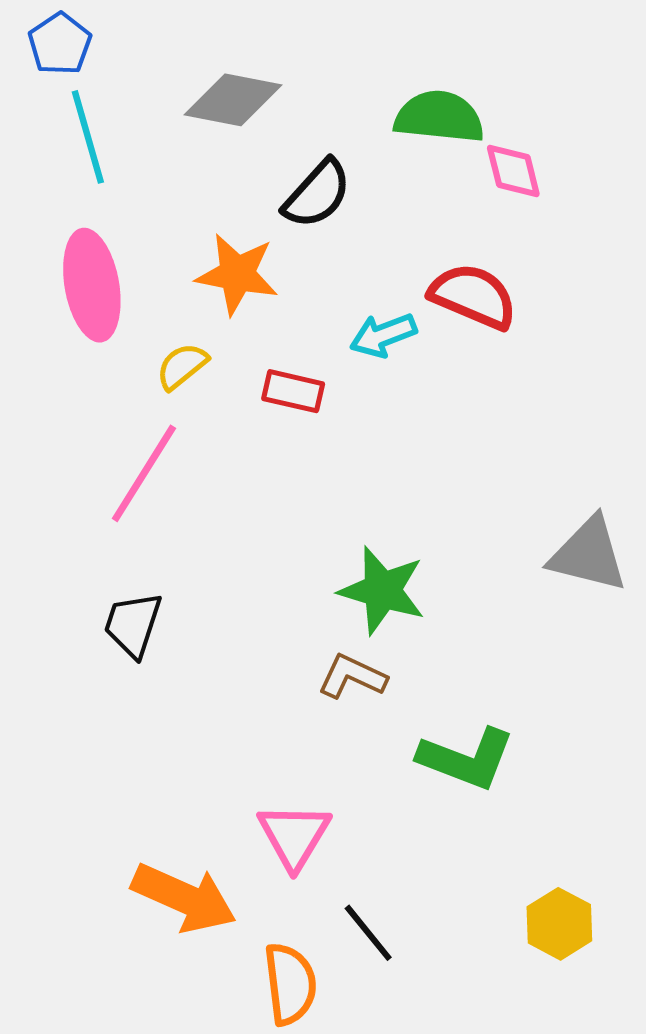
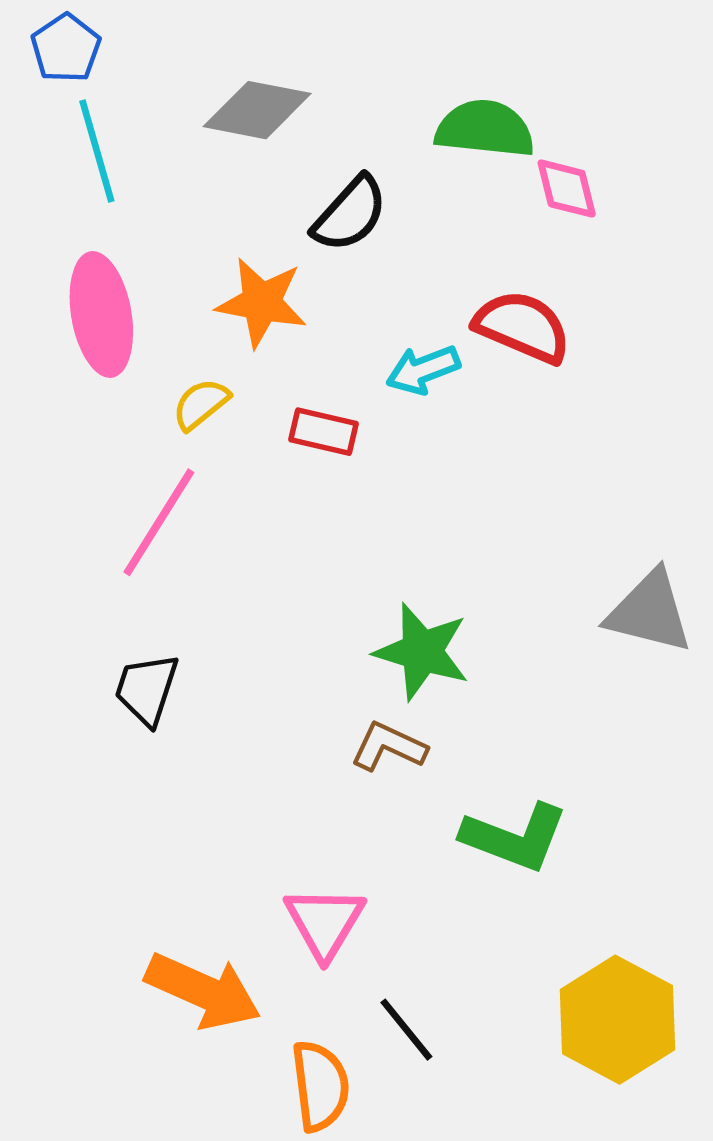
yellow hexagon: (559, 924) -> (617, 1020), size x1.6

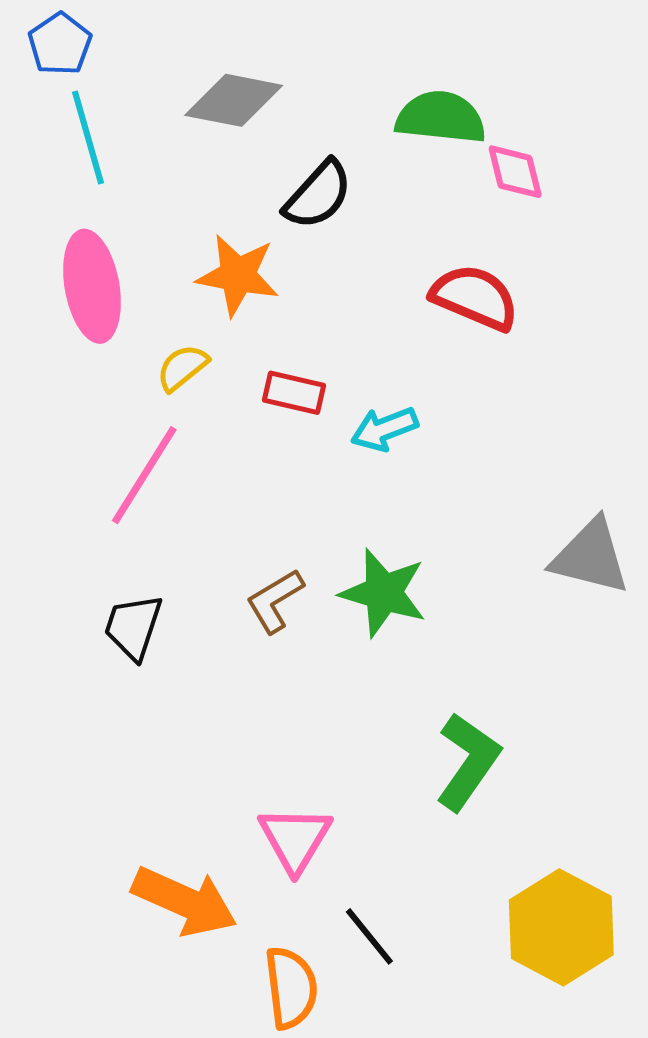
cyan arrow: (423, 370) -> (384, 429), moved
brown L-shape: (389, 747) -> (275, 601), moved, turned -56
green L-shape: (515, 837) -> (468, 762), turned -76

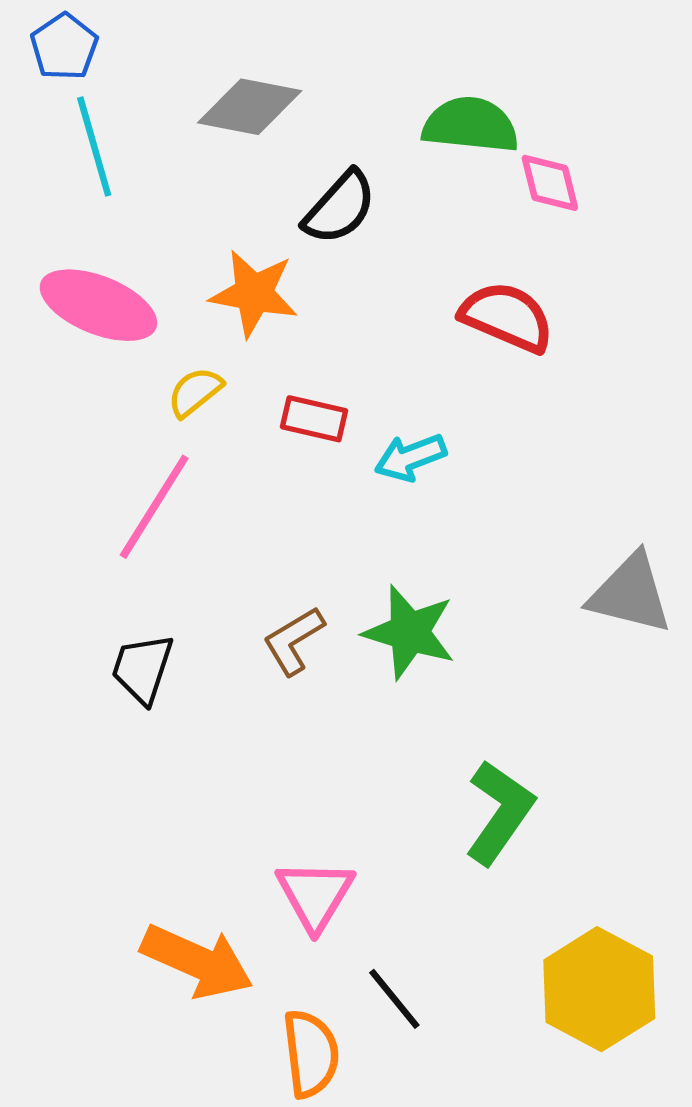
pink ellipse: (92, 286) -> (98, 305), turned -58

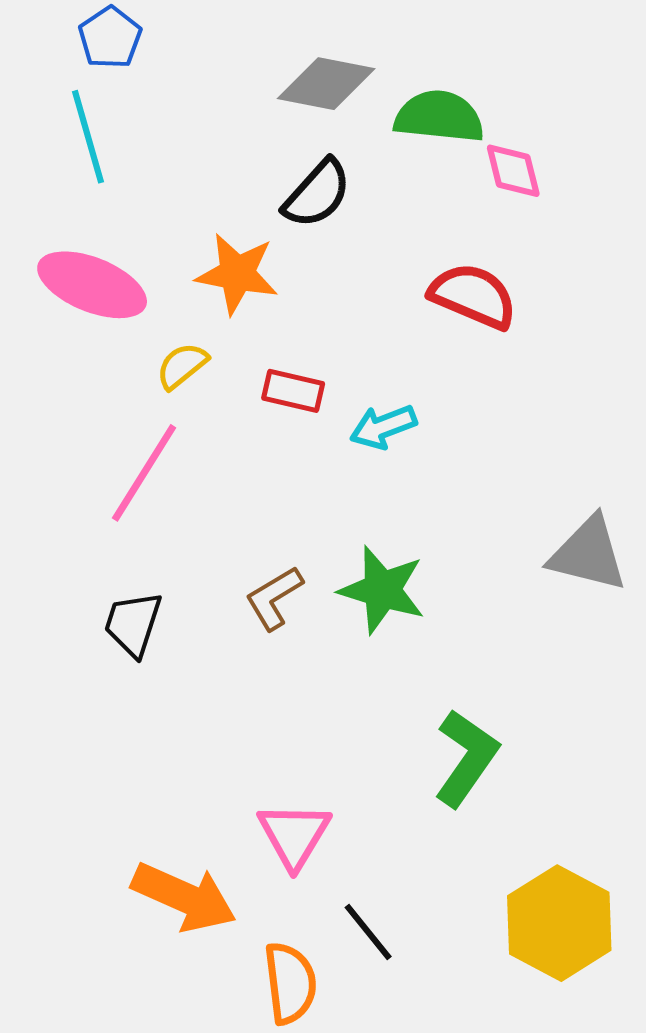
blue pentagon: (64, 47) -> (110, 38), moved
gray diamond: (250, 107) -> (326, 84), moved

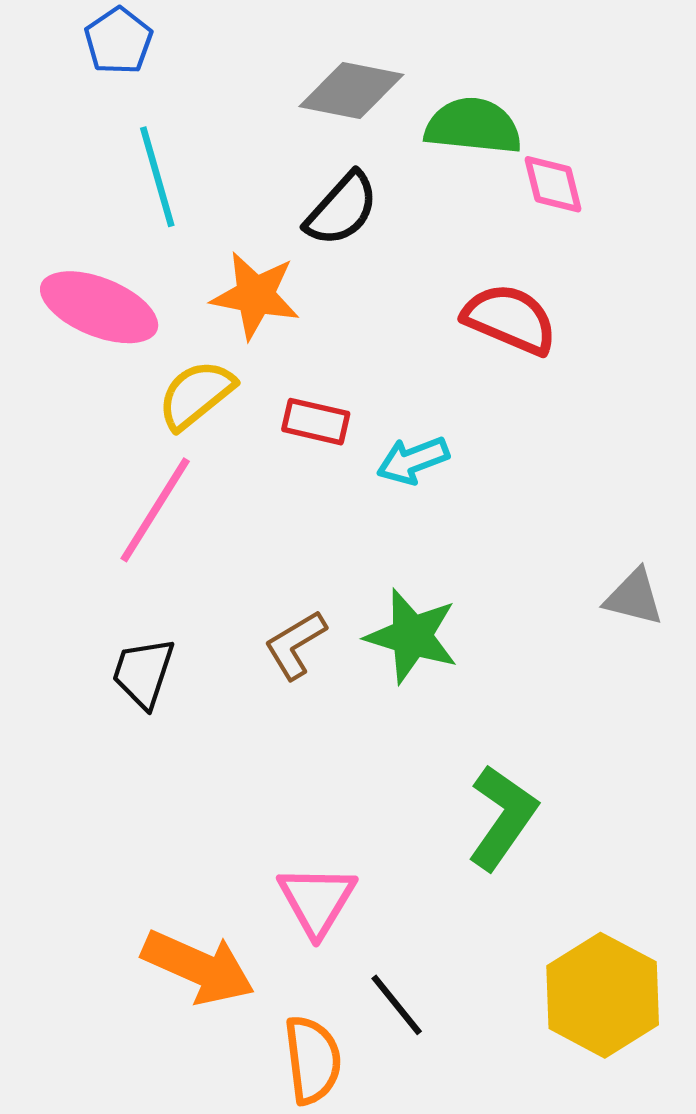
cyan line: (88, 137) -> (157, 177), moved
yellow semicircle: (182, 366) -> (196, 395), size x1.4
gray triangle: (588, 554) -> (634, 597), size x0.7

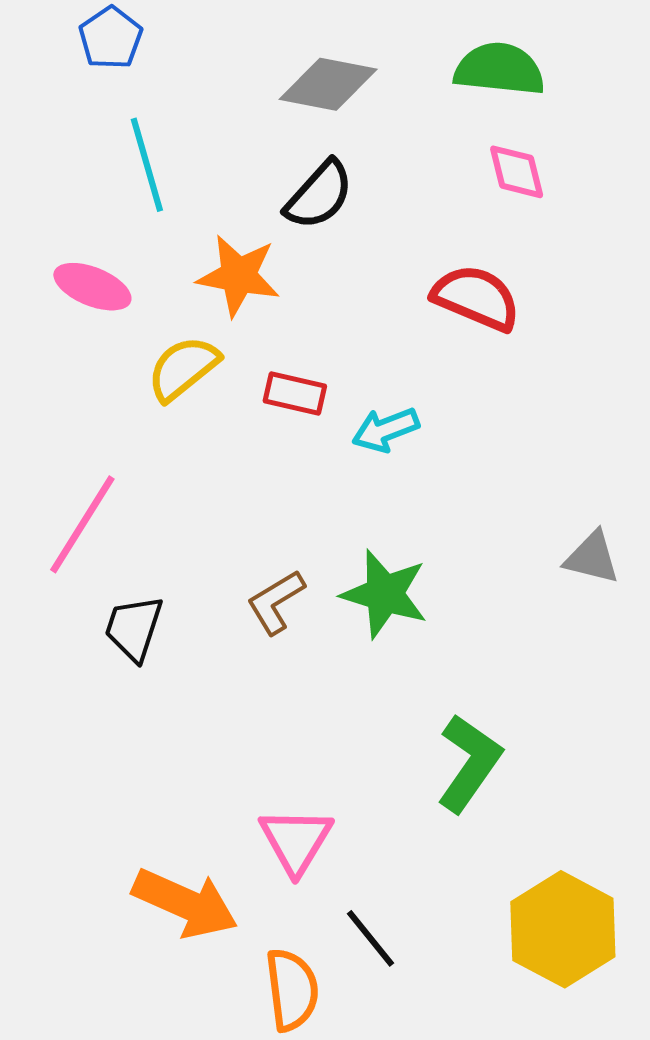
green semicircle: (473, 126) -> (499, 69), moved
pink ellipse: (99, 307) -> (92, 287), size x0.7
pink line: (155, 510) -> (82, 524), moved

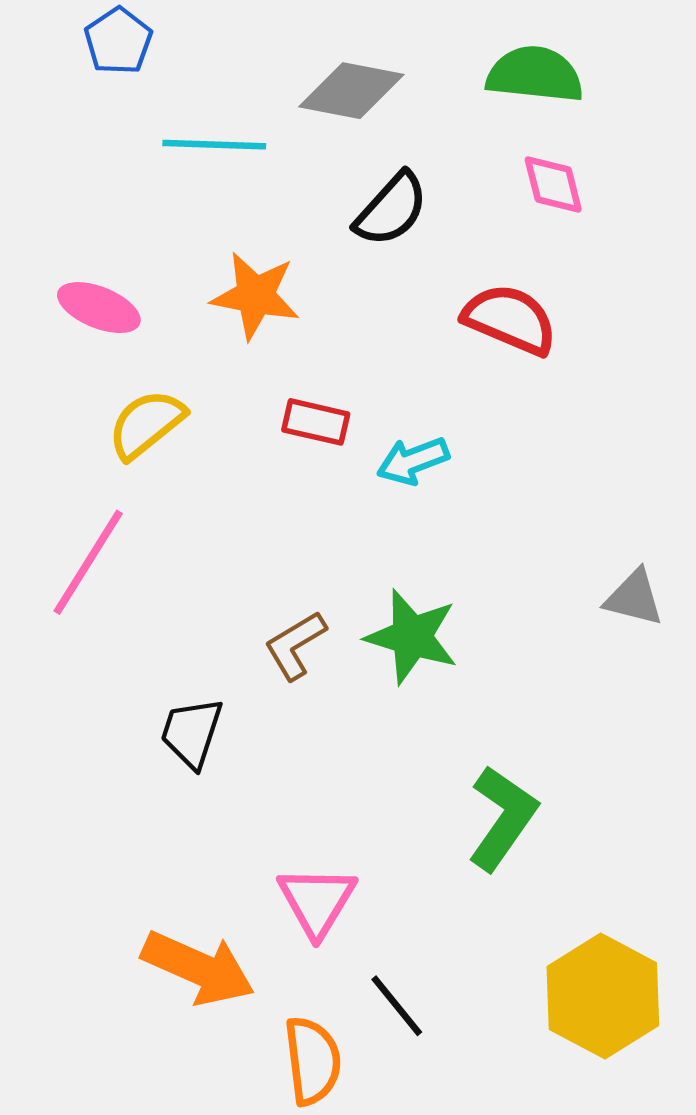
cyan line: (147, 165) -> (214, 145), moved, turned -72
black semicircle: (319, 195) -> (391, 209), moved
yellow semicircle: (183, 368) -> (146, 424), moved
black trapezoid: (134, 628) -> (192, 733), moved

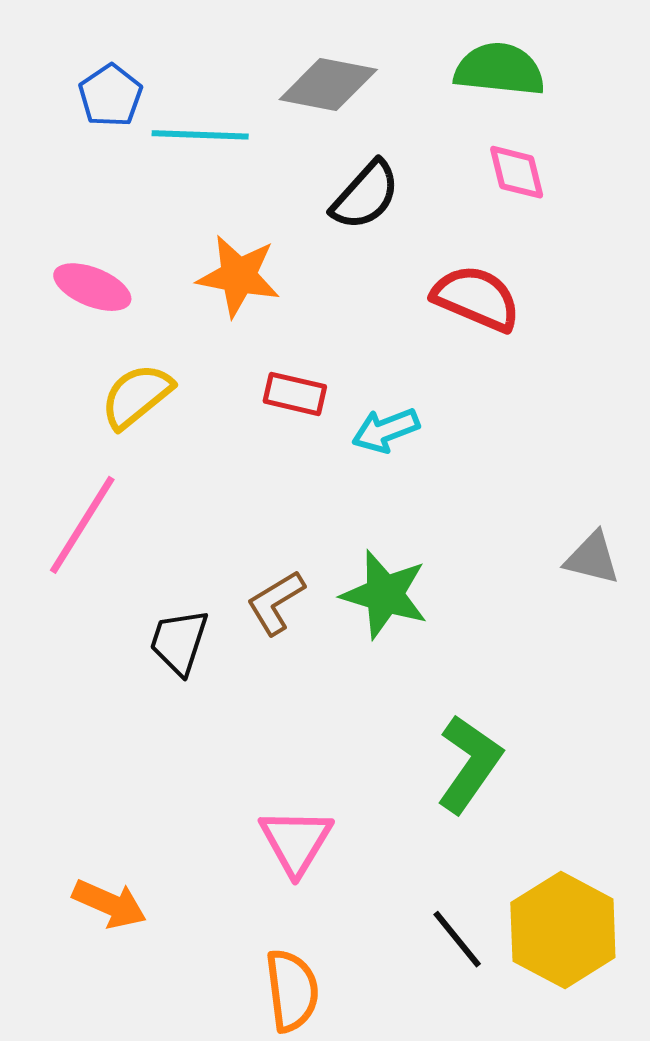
blue pentagon: (118, 41) -> (110, 96), moved
black trapezoid: (192, 733) -> (179, 642), moved
orange arrow: (198, 968) -> (109, 904), moved, size x0.7
black line: (397, 1006) -> (457, 939), moved

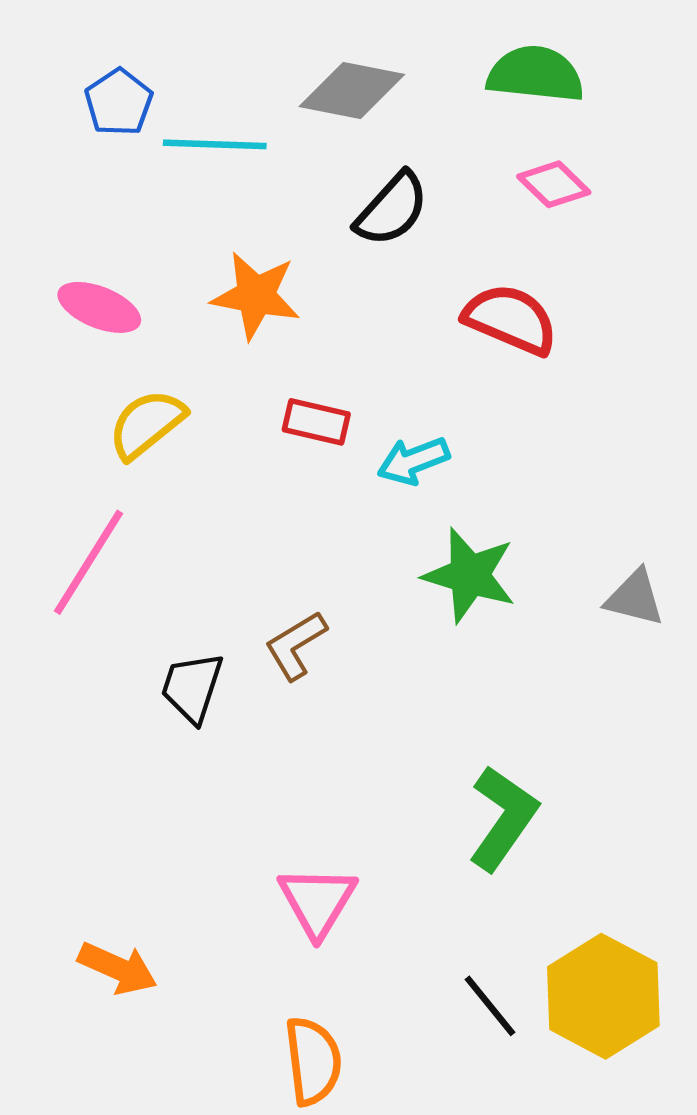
pink diamond: (517, 172) -> (554, 184), turned -32
green star: (385, 594) -> (470, 575), moved

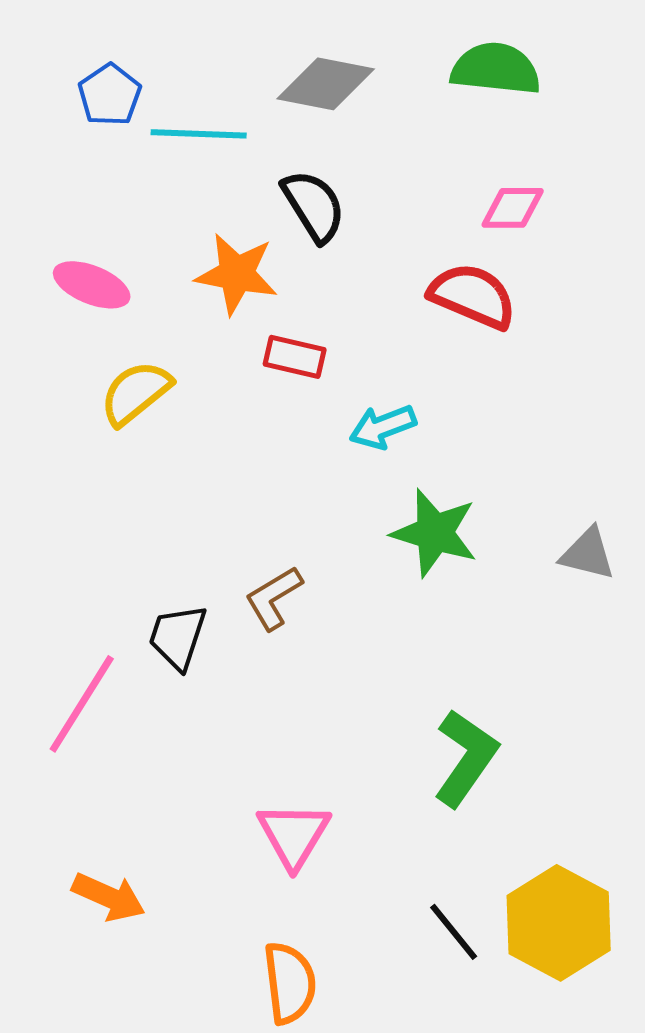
pink diamond: (554, 184) -> (513, 208), moved, turned -44
black semicircle: (392, 209) -> (314, 206), moved, turned -74
red rectangle: (316, 422) -> (295, 357), moved
pink line: (88, 562) -> (82, 704), moved

